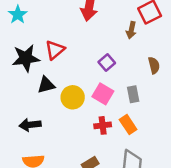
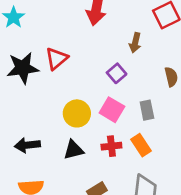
brown arrow: (131, 30) -> (135, 43), moved
black triangle: (46, 85) -> (74, 150), moved

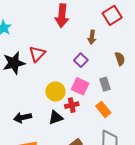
red cross: (111, 146) -> (72, 105), moved

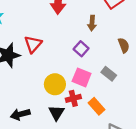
gray rectangle: (105, 84) -> (109, 74), turned -32
orange rectangle: (103, 109) -> (96, 106), moved
black triangle: (56, 118) -> (57, 113), turned -35

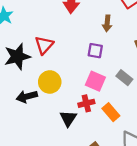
purple square: (81, 49) -> (95, 51), turned -32
yellow circle: (55, 84) -> (50, 82), moved
black arrow: (20, 114) -> (27, 96), moved

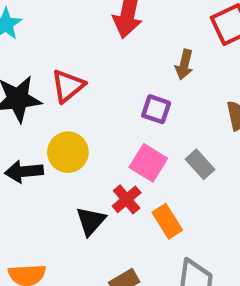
red cross: (86, 103) -> (127, 199), turned -35

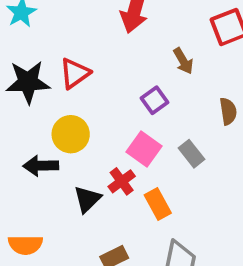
brown arrow: (184, 65) -> (183, 61), turned -48
purple square: (156, 109) -> (154, 100), turned 32
black arrow: (24, 172) -> (41, 166), moved

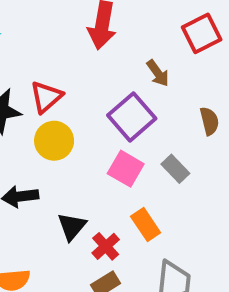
purple square: (154, 100) -> (132, 117), size x1.6
yellow circle: (71, 134) -> (54, 141), moved
red cross: (122, 181) -> (106, 246), moved

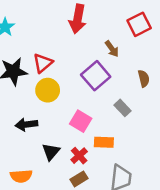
pink square: (126, 169) -> (81, 121), moved
orange rectangle: (146, 225) -> (104, 142), turned -54
black triangle: (72, 226) -> (51, 152), moved

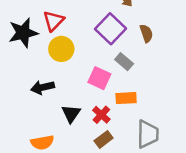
brown semicircle: (144, 79) -> (146, 33), moved
gray rectangle: (123, 108) -> (124, 62), moved

